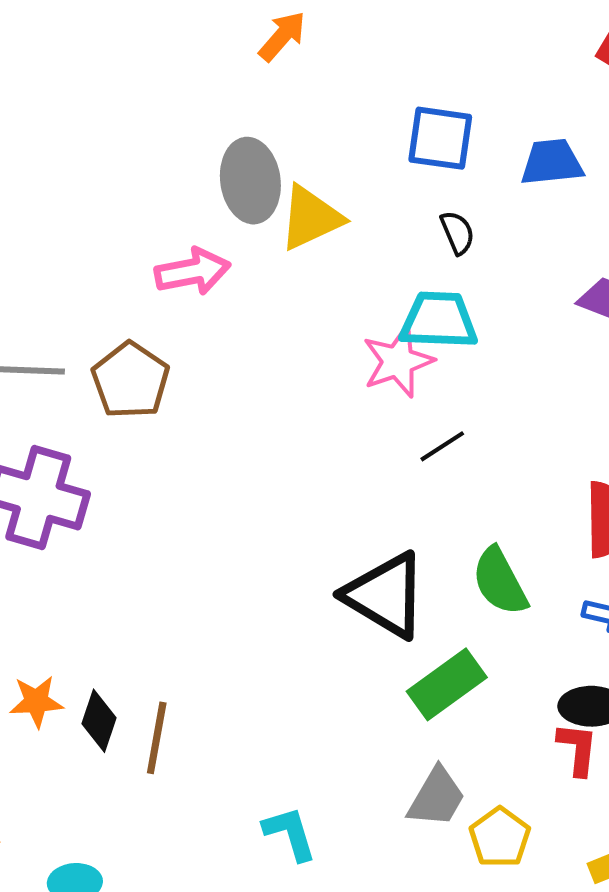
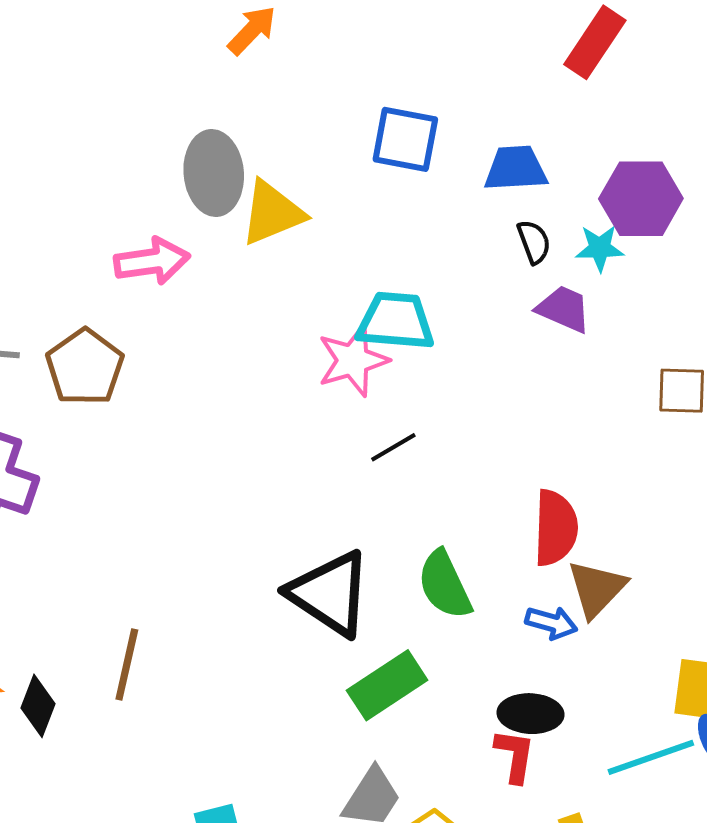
black semicircle: (457, 233) -> (534, 242), moved
brown line: (157, 738) -> (127, 664), moved

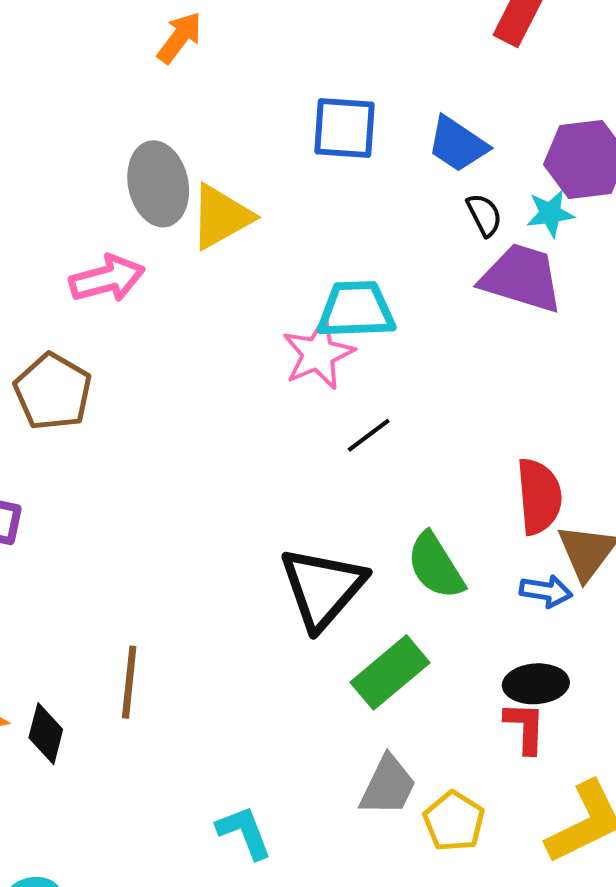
blue trapezoid: (516, 168) -> (457, 144), turned -136
purple trapezoid: (564, 309) -> (522, 278), size x1.5
black triangle: (330, 593) -> (323, 588), turned 44

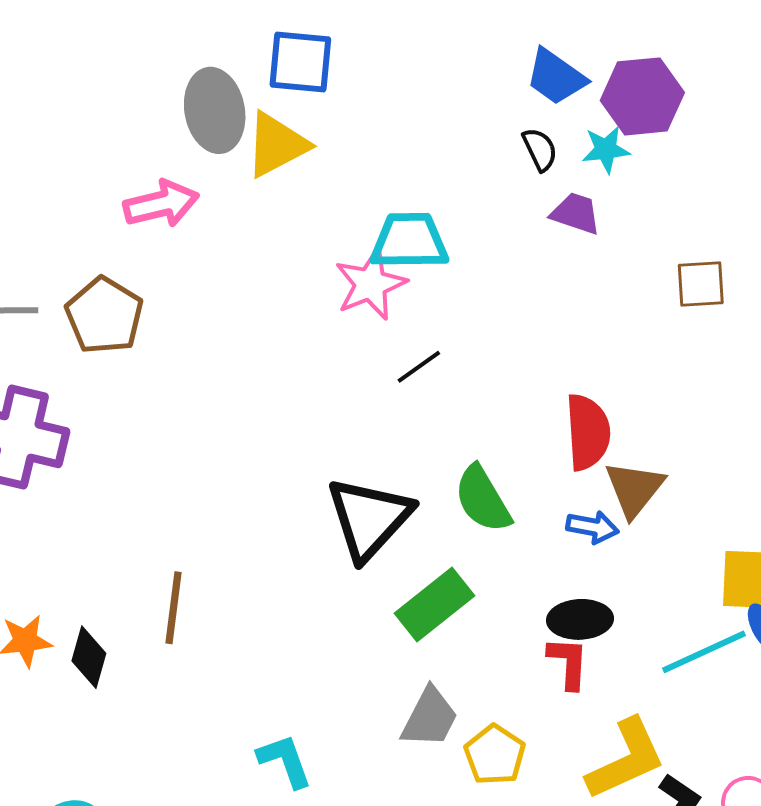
blue square: (345, 128) -> (300, 62), moved
blue trapezoid: (457, 144) -> (556, 77), moved
purple trapezoid: (522, 278) -> (576, 213), size x0.6

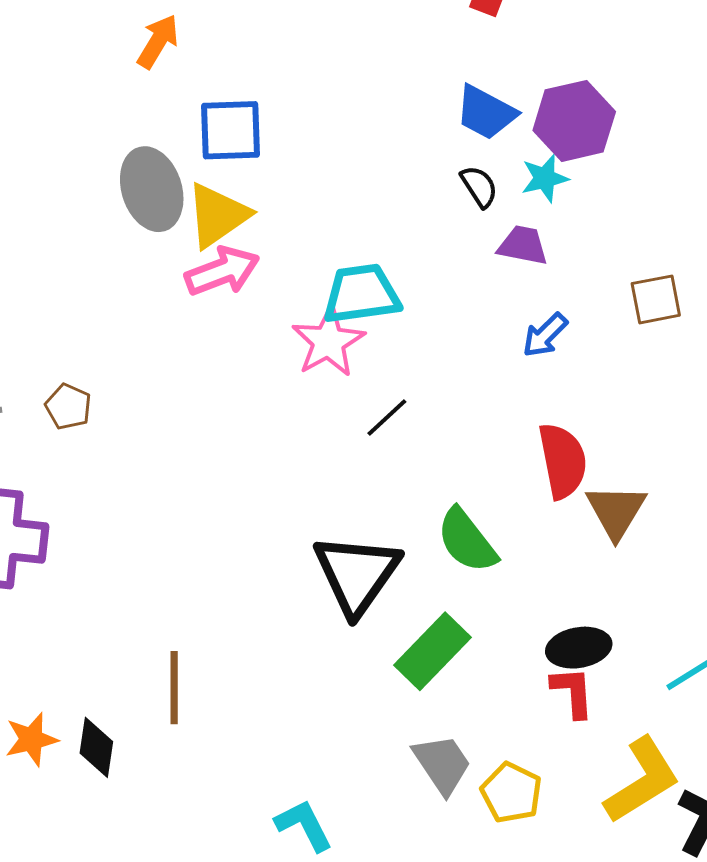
pink arrow: (161, 204) -> (222, 271), moved
brown pentagon: (104, 316) -> (68, 407), size x0.6
blue arrow: (592, 527) -> (545, 335), moved, turned 132
gray trapezoid: (430, 718) -> (442, 764), turned -54

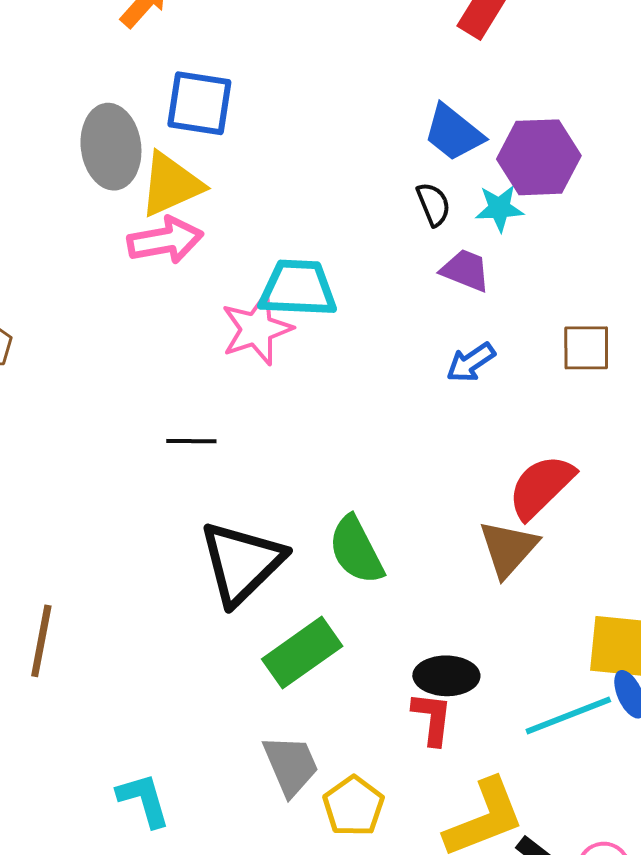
black line: (387, 418) -> (191, 441), moved, turned 33
red semicircle: (563, 461) -> (541, 487), moved, turned -134

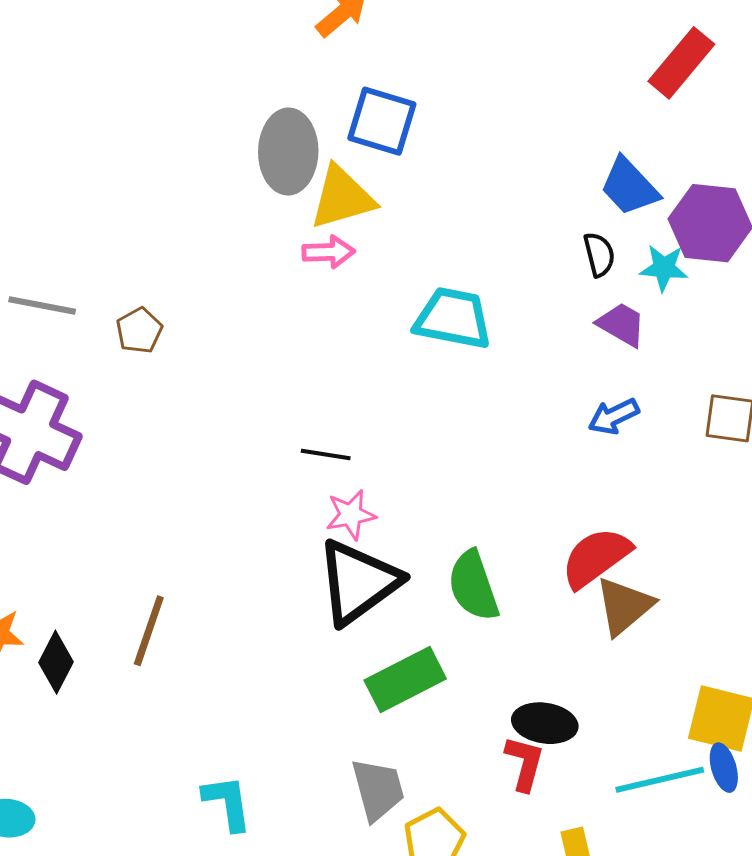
pink arrow: (165, 240) -> (329, 252), size x0.7
pink star: (257, 329) -> (351, 515), moved, size x0.7
red semicircle: (541, 487) -> (596, 557), moved

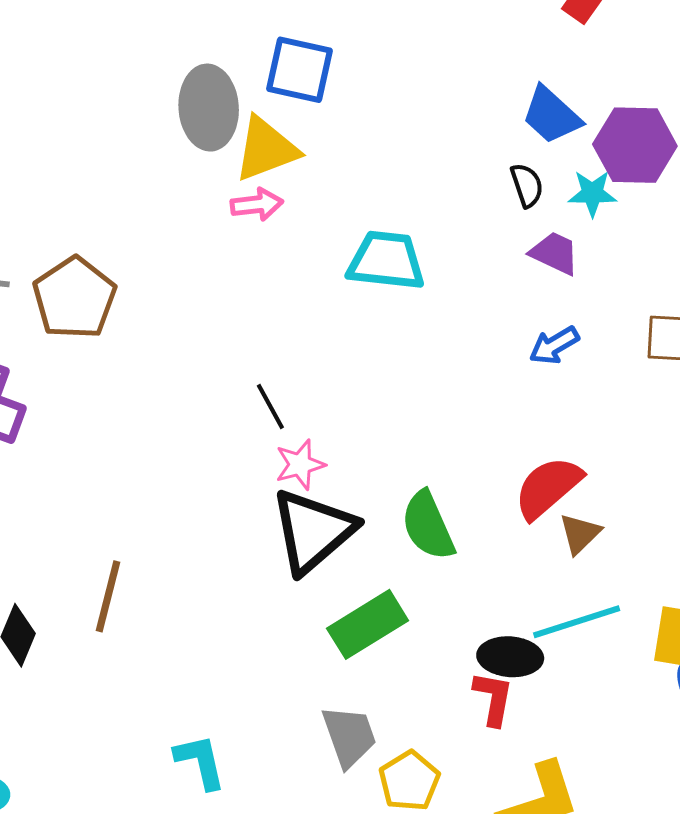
brown pentagon: (139, 331) -> (74, 298), size x1.8
black line: (326, 454) -> (270, 407), turned 57
brown triangle: (624, 606) -> (580, 534), size x0.7
cyan line: (660, 780) -> (577, 622), moved

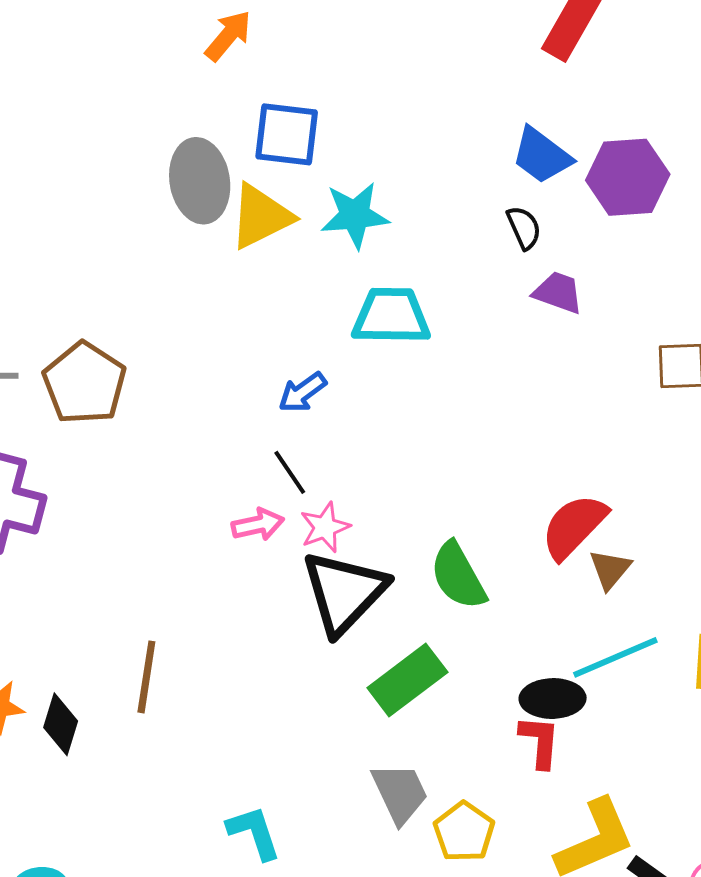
cyan star: (592, 193) -> (355, 215), moved, size x1.4
pink arrow: (257, 204) -> (258, 525), moved
blue arrow: (554, 345) -> (302, 392), moved

